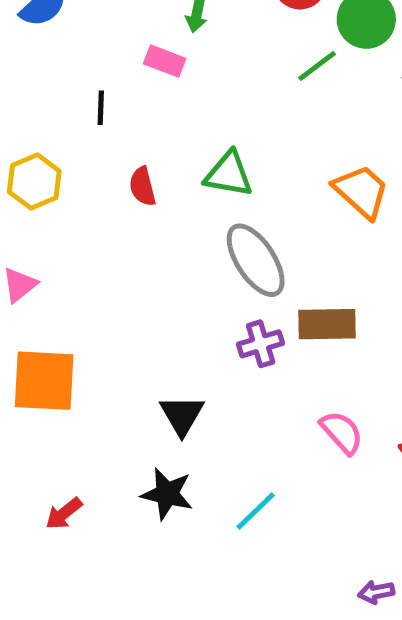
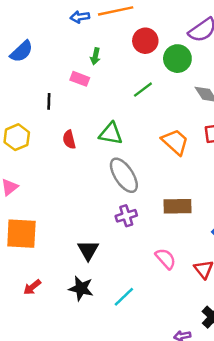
green line: (317, 66) -> (143, 90), moved
brown rectangle: (327, 324) -> (177, 206), moved
red arrow: (64, 513) -> (32, 287), moved

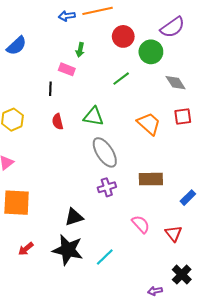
black line: (49, 101) -> (50, 89), moved
black triangle: (88, 250) -> (74, 217), turned 42
black star: (81, 288) -> (68, 250), size x1.4

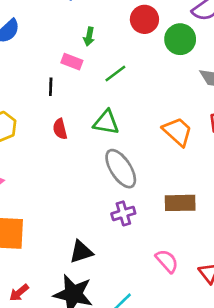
green line: (121, 79) -> (115, 73), moved

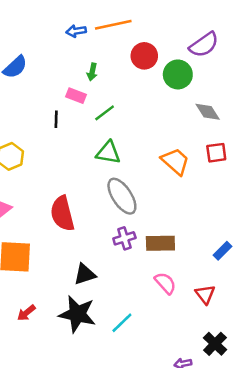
green line: (115, 73) -> (105, 113), moved
red semicircle: (60, 129) -> (62, 214), moved, size x1.8
brown rectangle: (180, 203) -> (160, 243), moved

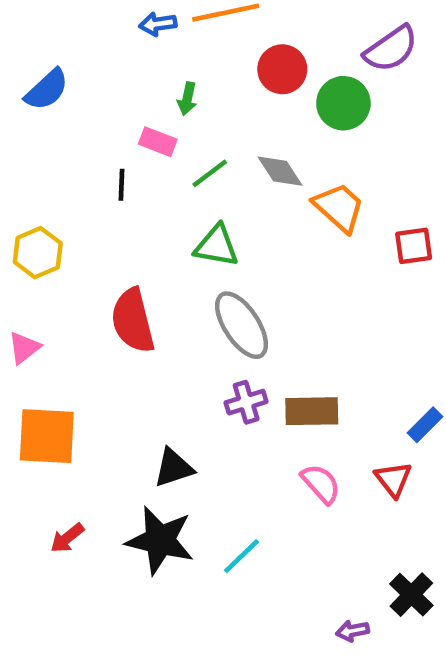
gray diamond: (208, 112) -> (280, 171), moved
orange trapezoid: (175, 161) -> (339, 207), moved
red semicircle: (62, 214) -> (133, 321), moved
red triangle: (205, 294) -> (393, 479), moved

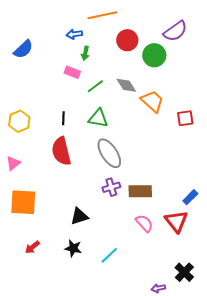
blue arrow: (158, 24) -> (74, 34), moved
black line: (122, 185) -> (63, 118), moved
red triangle: (393, 479) -> (176, 221), size x1.4
black star: (160, 540) -> (73, 248), size x0.6

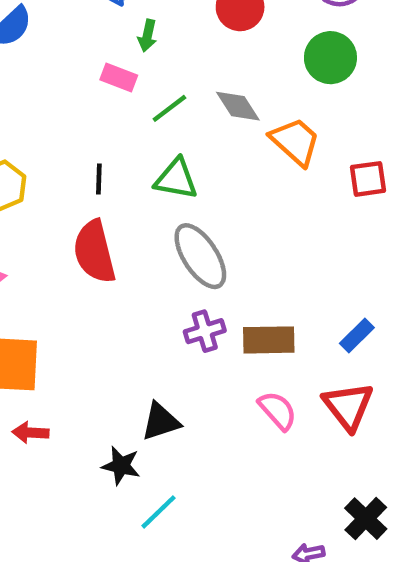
green circle: (154, 55) -> (330, 58), moved
blue rectangle: (190, 197) -> (357, 336), moved
black triangle: (79, 216) -> (161, 422), moved
red arrow: (32, 247) -> (31, 433), moved, turned 42
cyan line: (109, 255) -> (158, 512), moved

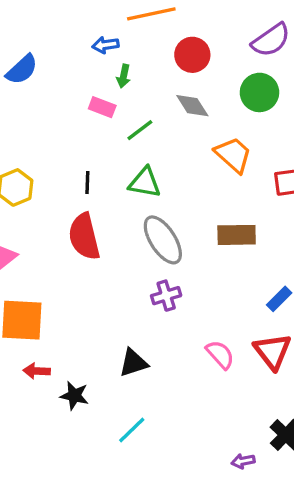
gray diamond: (238, 106) -> (192, 106), moved
brown rectangle: (269, 340) -> (237, 235), moved
black star: (121, 466) -> (74, 396), moved

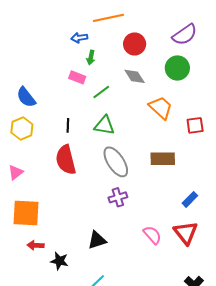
blue semicircle: (22, 70) -> (26, 97), moved, turned 95

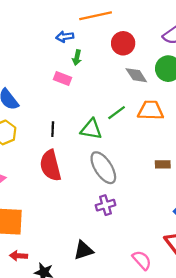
gray diamond: (135, 76) -> (136, 75), moved
green line: (101, 92) -> (117, 113), moved
orange trapezoid: (161, 108) -> (151, 110), turned -40
brown rectangle: (163, 159) -> (163, 164), moved, size x0.6
pink semicircle: (152, 235) -> (142, 260), moved

